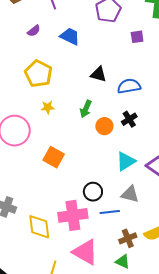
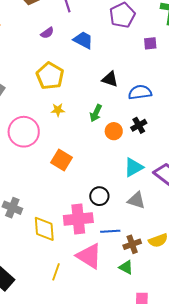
blue line: (110, 212) -> (110, 231), moved

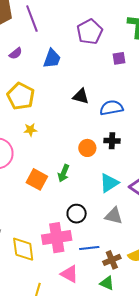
blue trapezoid: (83, 40) -> (52, 59), turned 85
green arrow: (96, 113) -> (64, 173), moved
black cross: (139, 125) -> (112, 141), turned 35
pink triangle: (89, 256) -> (69, 274), size x0.7

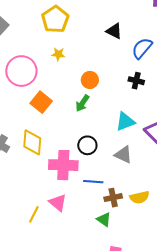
blue semicircle: (111, 108) -> (142, 48), turned -50
orange circle: (87, 148) -> (90, 80), moved
orange square: (37, 179) -> (41, 102), moved
yellow diamond: (23, 249) -> (32, 142), moved
pink triangle: (69, 274) -> (58, 203), moved

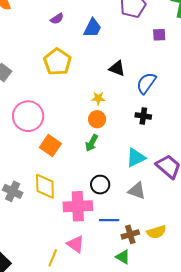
yellow star: (58, 54) -> (98, 98), moved

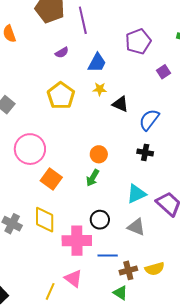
purple square: (159, 35) -> (164, 72), turned -32
yellow star: (98, 98) -> (100, 89), moved

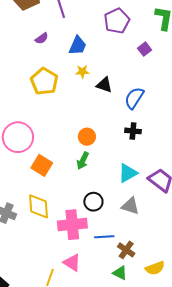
yellow semicircle: (155, 269) -> (155, 268), moved
brown cross: (128, 270) -> (126, 250), turned -36

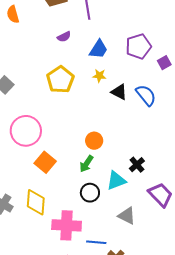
purple pentagon: (117, 21) -> (138, 46), moved
blue semicircle: (134, 98) -> (146, 95), moved, turned 100
black cross: (133, 131) -> (137, 165), moved, turned 35
cyan triangle: (128, 173) -> (116, 181), moved
black circle: (93, 202) -> (90, 193), moved

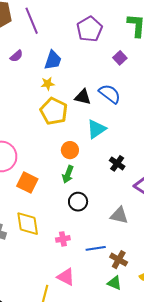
purple pentagon: (138, 46) -> (90, 29), moved
yellow star: (99, 76) -> (48, 84), moved
yellow pentagon: (60, 80) -> (54, 111), moved
cyan triangle: (116, 181) -> (96, 129), moved
pink cross: (67, 225) -> (63, 239), size x0.5

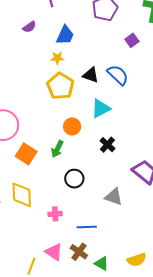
black cross: (117, 163) -> (107, 145), moved
green arrow: (68, 174) -> (57, 149), moved
brown cross: (119, 260) -> (79, 252), moved

